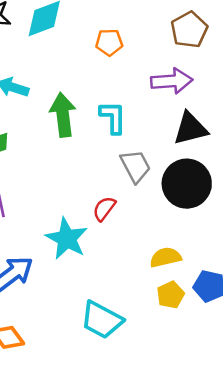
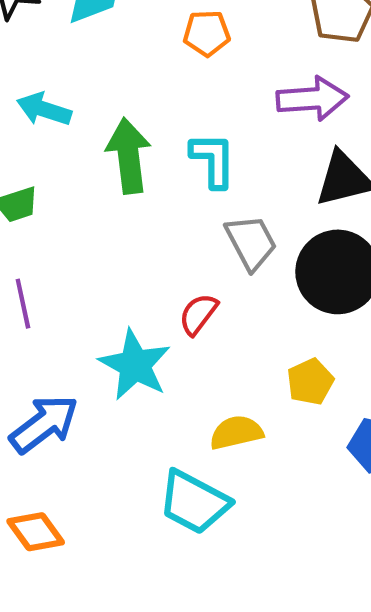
yellow semicircle: (165, 257) -> (236, 432), moved
yellow pentagon: (170, 295) -> (310, 382), moved

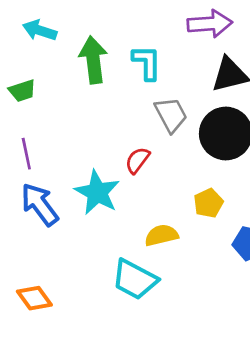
blue arrow: (44, 424) -> (40, 204), moved, turned -90

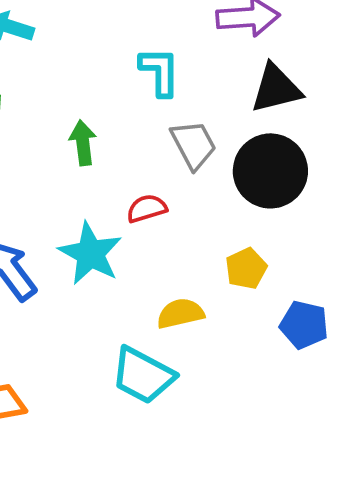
green arrow: (93, 60) -> (83, 143), moved, size x0.7
red semicircle: (137, 160) -> (147, 208), turned 36

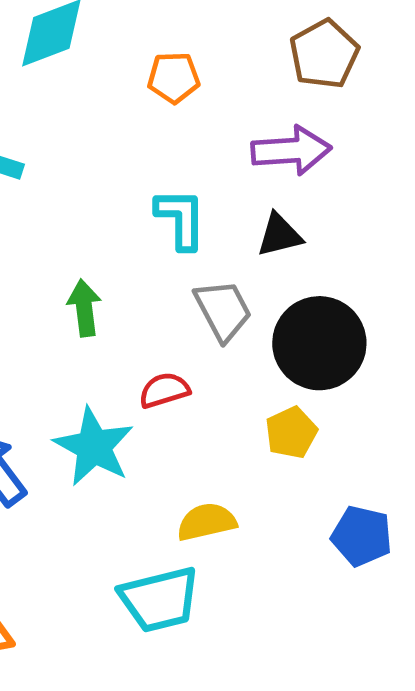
black triangle: (276, 88) -> (279, 235), moved, size x0.7
yellow pentagon: (246, 268) -> (291, 433), moved
cyan trapezoid: (143, 375) -> (160, 599), turned -42

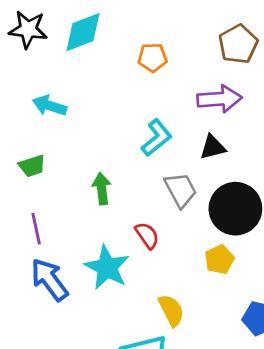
cyan L-shape: (181, 219) -> (157, 138), turned 51
red semicircle: (164, 390) -> (147, 235), turned 72
yellow semicircle: (207, 522) -> (171, 310), turned 76

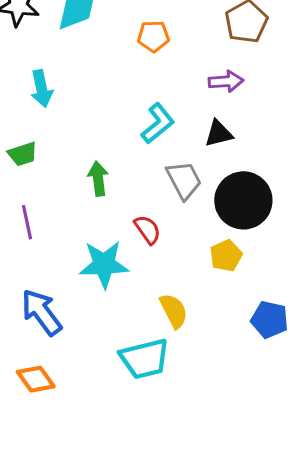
purple arrow: (219, 99) -> (226, 81), size x0.7
cyan arrow: (49, 106) -> (41, 89), turned -120
cyan star: (107, 268) -> (104, 264), turned -30
blue arrow: (49, 280) -> (41, 312), moved

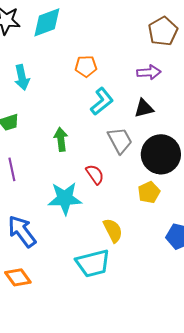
orange pentagon: (153, 36) -> (86, 66), moved

